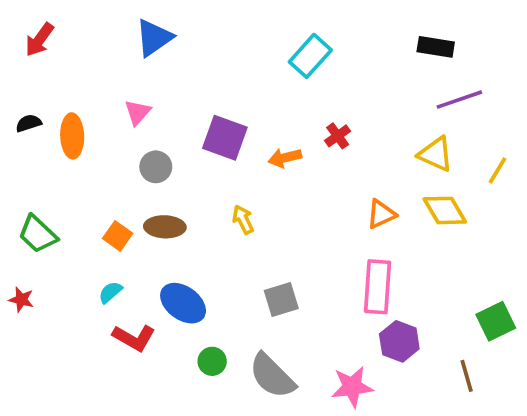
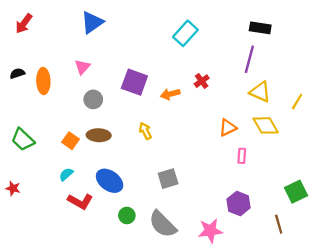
purple line: (459, 100) -> (249, 59), moved, turned -56
pink rectangle: (378, 287) -> (242, 156), moved, size x0.5
red star: (21, 300) -> (13, 188), moved

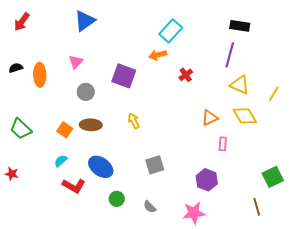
orange arrow: (170, 94) -> (158, 55), moved
purple hexagon: (239, 204) -> (207, 180), moved
gray semicircle: (163, 224) -> (150, 207), size x0.5

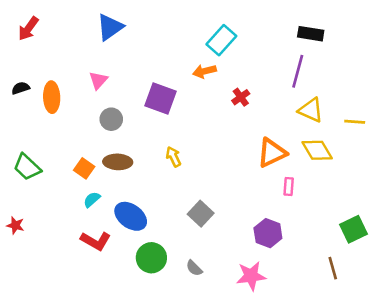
yellow line: (274, 94) -> (355, 122), turned 63
orange triangle: (210, 118) -> (272, 153), size x1.4
cyan semicircle: (61, 161) -> (92, 199), moved
gray square: (155, 165) -> (201, 214), turned -30
green circle: (117, 199) -> (151, 258), size x1.5

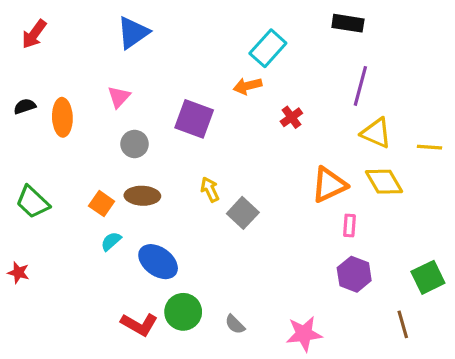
black rectangle: (311, 34) -> (348, 23), moved
gray square: (201, 214) -> (243, 213), moved
purple hexagon: (268, 233) -> (354, 274), moved
red L-shape: (96, 241) -> (139, 324), moved

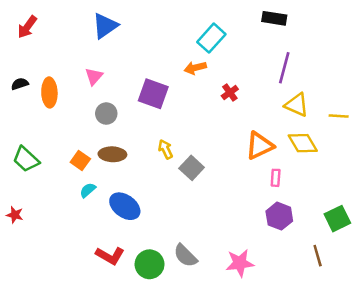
green circle: (183, 312) -> (150, 264), moved
gray semicircle: (235, 324) -> (185, 256), size x1.5

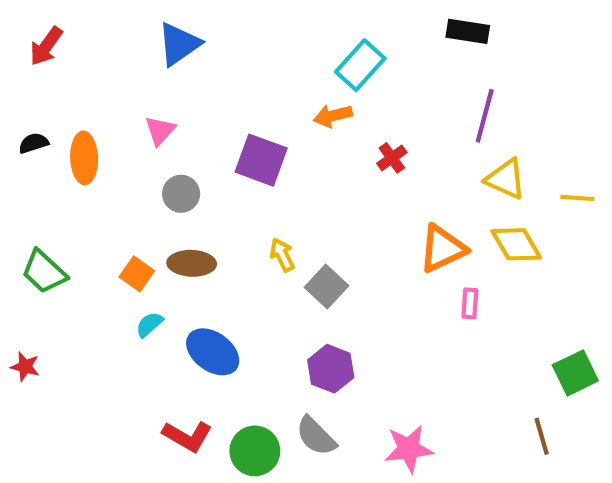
purple hexagon: (279, 216) -> (331, 369), moved

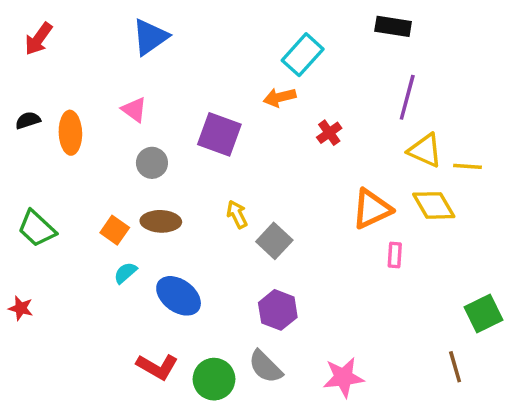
pink triangle: (160, 131) -> (134, 110), turned -36
yellow line: (577, 198) -> (467, 166), moved

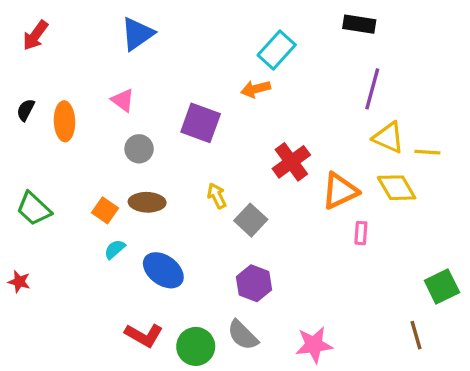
black semicircle: (28, 120) -> (26, 110), turned -45
red cross: (329, 133) -> (291, 162), moved, size x1.6

